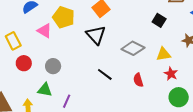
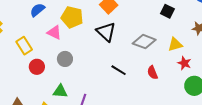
gray circle: (53, 66) -> (65, 59), moved

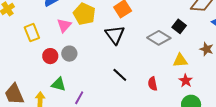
pink triangle: (54, 32) -> (64, 25), turned 35
gray diamond: (144, 42) -> (159, 38), moved
red circle: (37, 67) -> (50, 56), moved

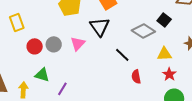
pink triangle: (64, 25) -> (78, 44), moved
black line: (120, 75) -> (122, 55), moved

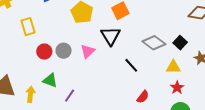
black square: (164, 20) -> (180, 43), moved
red semicircle: (136, 77) -> (143, 97), moved, turned -136

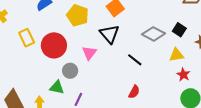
gray circle: (64, 51) -> (70, 71), moved
red circle: (44, 52) -> (54, 45), moved, size x1.6
red semicircle: (143, 97) -> (134, 92), moved

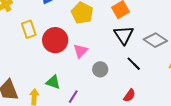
black triangle: (109, 34) -> (124, 35), moved
pink triangle: (89, 53) -> (80, 51), moved
gray circle: (70, 71) -> (100, 69), moved

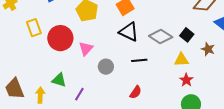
black triangle: (124, 35) -> (129, 32), turned -30
black line: (134, 64) -> (139, 60), turned -49

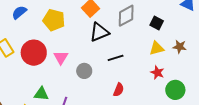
black triangle: (129, 32) -> (99, 32), turned -35
gray diamond: (161, 37) -> (126, 16), moved, turned -50
brown star: (208, 49) -> (180, 47), moved
red star: (186, 80) -> (157, 73), moved

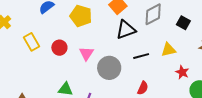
yellow triangle: (157, 48) -> (168, 50), moved
red circle: (34, 53) -> (59, 48), size x0.6
gray circle: (84, 71) -> (109, 68), size x1.5

